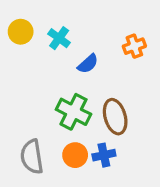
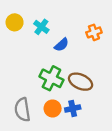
brown ellipse: (115, 117) -> (81, 82), turned -50

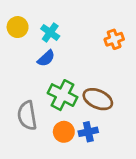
blue semicircle: (62, 45) -> (46, 58), moved
gray semicircle: (22, 110) -> (27, 115), moved

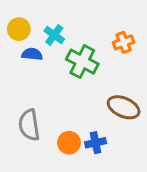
blue semicircle: (46, 58) -> (32, 54), moved, turned -132
green cross: (62, 95) -> (82, 62), moved
brown ellipse: (98, 99) -> (124, 107), moved

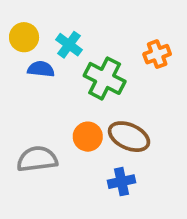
brown ellipse: (124, 107) -> (129, 137), moved
gray semicircle: (29, 125) -> (37, 159), turned 92
orange circle: (69, 143) -> (88, 137), moved

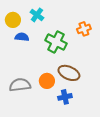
cyan cross: (69, 45) -> (37, 15), moved
orange circle: (88, 137) -> (47, 81), moved

